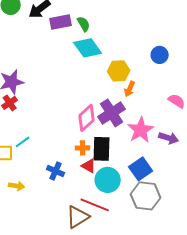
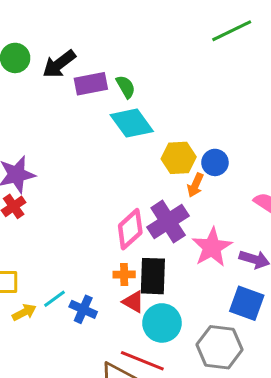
blue circle: (160, 55) -> (215, 162), moved
cyan line: (23, 142) -> (54, 299), moved
blue square: (141, 169) -> (247, 303), moved, turned -35
yellow arrow: (17, 186) -> (24, 312), moved, turned -35

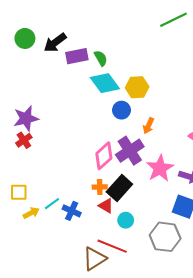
yellow hexagon: (179, 158) -> (137, 87), moved
blue circle: (215, 162) -> (121, 110), moved
black rectangle: (153, 276) -> (119, 188), turned 40
cyan circle: (162, 323) -> (126, 220), size x0.6

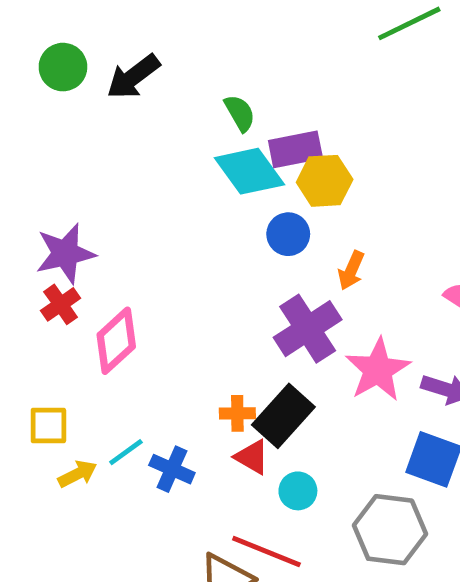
purple rectangle: (77, 56) -> (295, 149), moved
pink diamond: (104, 156) -> (116, 341), moved

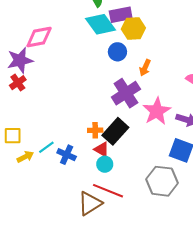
pink diamond: (116, 341) -> (39, 37), moved, turned 32
cyan circle: (298, 491) -> (105, 164), moved

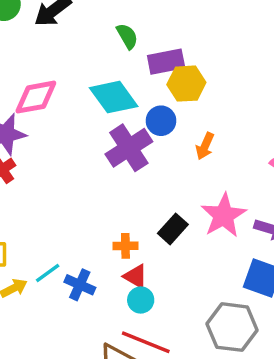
cyan diamond: (101, 24) -> (114, 97), moved
purple cross: (126, 93) -> (129, 148), moved
black rectangle: (115, 131) -> (173, 229), moved, size x0.7

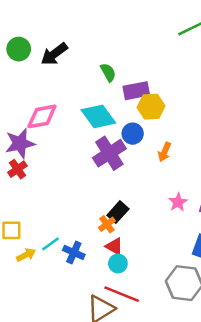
pink star: (224, 215) -> (178, 202), size x0.6
black rectangle: (173, 229) -> (118, 212), moved
orange cross: (125, 246) -> (107, 224), turned -35

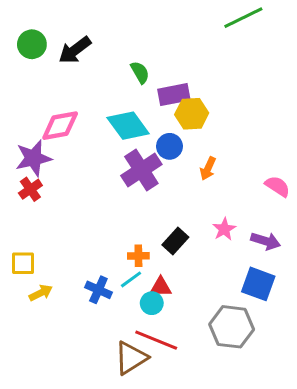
black rectangle: (118, 212) -> (175, 241), moved
orange cross: (107, 224) -> (138, 256), turned 35
cyan line: (51, 244) -> (131, 279), moved
red triangle: (114, 246) -> (161, 287), moved, turned -30

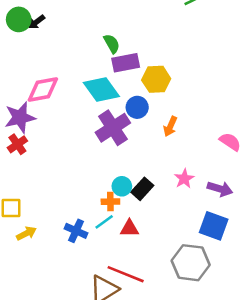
black arrow: (75, 50) -> (37, 22), moved, size x0.6
purple rectangle: (174, 95) -> (126, 63), moved
cyan circle: (152, 303) -> (122, 186), moved

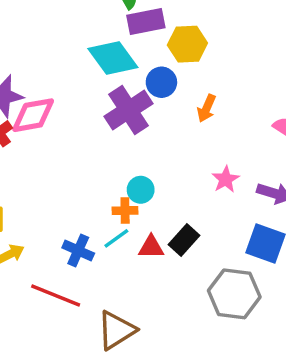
pink diamond: (43, 89) -> (33, 115), moved
black rectangle: (142, 189) -> (184, 240), moved
red line: (126, 274) -> (56, 296), moved

